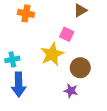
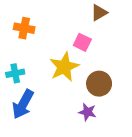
orange cross: (26, 13) -> (24, 28), moved
blue arrow: (19, 84) -> (23, 104), turned 30

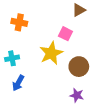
blue arrow: (23, 104) -> (18, 83), size x0.7
purple star: (87, 112) -> (77, 95), moved

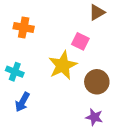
cyan cross: (12, 58) -> (15, 72), turned 32

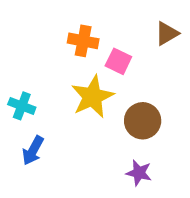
brown triangle: (97, 12) -> (167, 33), moved
orange cross: (24, 28) -> (83, 41), moved

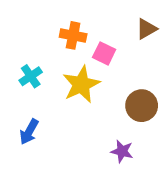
cyan cross: (22, 106) -> (31, 76), moved, turned 35
brown circle: (143, 121) -> (142, 106), moved

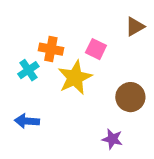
orange cross: (73, 35) -> (51, 49), moved
blue arrow: (29, 132) -> (27, 121), turned 65

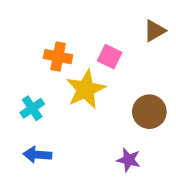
cyan cross: (28, 70) -> (32, 108), moved
blue arrow: (27, 121) -> (37, 155), moved

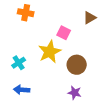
orange cross: (58, 57) -> (26, 13), moved
brown circle: (149, 112) -> (77, 65), moved

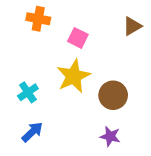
pink square: (64, 33) -> (78, 38), moved
blue arrow: (22, 90) -> (32, 132), turned 133

